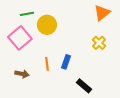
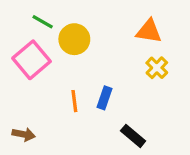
orange triangle: (102, 13) -> (149, 31), moved, turned 48
green line: (27, 14) -> (43, 22), turned 40
brown arrow: (22, 74) -> (24, 134), moved

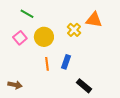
yellow circle: (74, 39) -> (44, 37), moved
pink square: (31, 60) -> (20, 38), size x0.6
yellow cross: (157, 68) -> (74, 30), moved

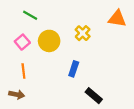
orange triangle: (94, 20) -> (117, 19), moved
orange line: (47, 64) -> (23, 71), moved

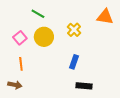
green line: (30, 15) -> (38, 14), moved
blue rectangle: (74, 69) -> (74, 62), moved
black rectangle: (94, 96) -> (84, 86), turned -35

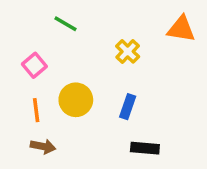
yellow circle: (44, 37) -> (76, 100), moved
brown arrow: (15, 85) -> (43, 146), moved

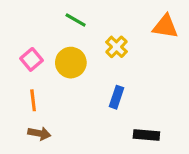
green line: (65, 24) -> (76, 20), moved
yellow circle: (76, 100) -> (71, 63), moved
black rectangle: (145, 148) -> (146, 135), moved

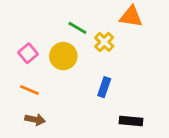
green line: (76, 20) -> (77, 28), moved
orange triangle: (165, 26) -> (131, 17), moved
orange line: (33, 100) -> (29, 90), turned -60

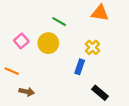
yellow cross: (104, 42) -> (93, 47), moved
orange line: (29, 90) -> (12, 71), moved
black rectangle: (131, 121) -> (100, 93), turned 35

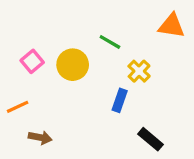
orange triangle: (100, 13) -> (171, 26), moved
green line: (59, 22) -> (110, 42), moved
orange line: (12, 71) -> (18, 107), turned -48

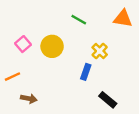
green line: (110, 42) -> (79, 20), moved

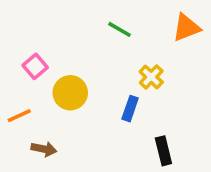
orange triangle: (123, 18) -> (186, 28), turned -30
yellow circle: (52, 46) -> (70, 93), moved
black rectangle: (108, 100) -> (163, 151), turned 36

